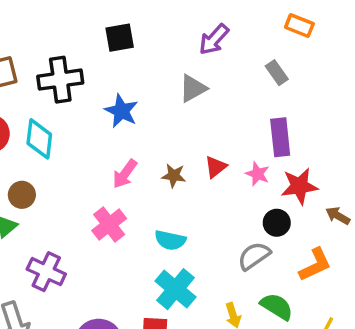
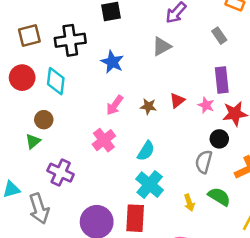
cyan semicircle: (170, 240) -> (146, 151), turned -70
gray semicircle: (254, 256) -> (204, 162), turned -40

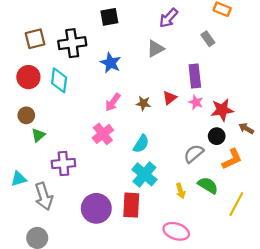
purple rectangle: (222, 80) -> (195, 76), moved
brown circle: (44, 120) -> (26, 115), moved
black circle: (219, 139) -> (217, 136), moved
gray semicircle: (204, 162) -> (194, 154), turned 35
purple cross: (61, 173) -> (63, 164), turned -30

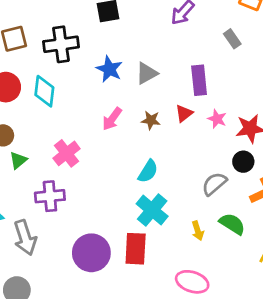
gray triangle: (155, 49) -> (147, 73), moved
purple rectangle: (195, 76) -> (199, 80), moved
pink cross: (103, 134) -> (67, 153), moved

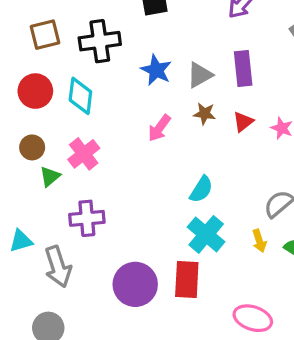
purple rectangle: (199, 80) -> (243, 69), moved
brown star: (151, 120) -> (204, 114), moved
pink cross: (67, 153) -> (84, 154), moved
yellow arrow: (198, 231) -> (259, 241), moved

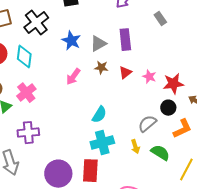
black cross: (100, 41) -> (36, 23), turned -30
cyan cross: (206, 234) -> (102, 143), turned 35

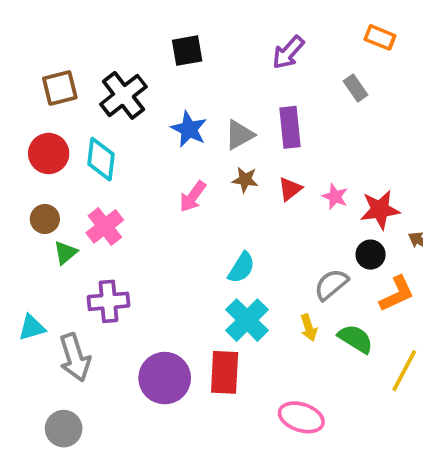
cyan cross: (102, 143) -> (247, 320), turned -30

